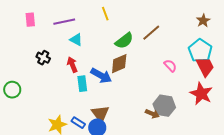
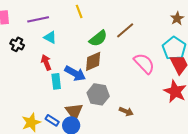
black cross: (43, 58) -> (17, 44), moved
pink semicircle: (170, 66) -> (144, 63), size x1.6
gray hexagon: (164, 106) -> (98, 94), moved

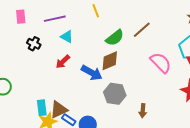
red arrow: (46, 62) -> (63, 62), turned -112
cyan rectangle: (56, 81) -> (42, 108), moved
brown triangle: (74, 111) -> (59, 110), moved, turned 42
brown arrow: (126, 111) -> (143, 111), turned 72

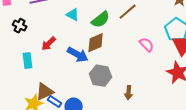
cyan triangle: (67, 37) -> (73, 15), moved
pink semicircle: (161, 63) -> (147, 45), size x0.7
cyan rectangle: (42, 108) -> (28, 61), moved

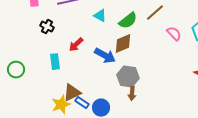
pink semicircle: (147, 45) -> (174, 34), moved
brown arrow: (129, 93) -> (132, 94), moved

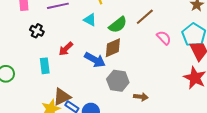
brown arrow: (132, 94) -> (141, 97), moved, turned -88

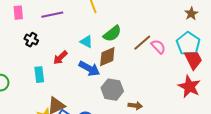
brown line: (145, 17) -> (142, 43), moved
cyan triangle: (90, 20) -> (86, 42), moved

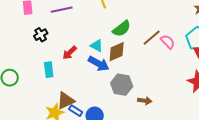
black cross: (31, 40) -> (41, 35), turned 32
cyan triangle: (86, 42) -> (97, 46), moved

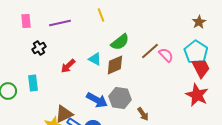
blue arrow: (99, 64) -> (97, 100), moved
cyan rectangle: (49, 70) -> (33, 83), moved
brown arrow: (145, 101) -> (143, 114), turned 48

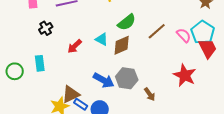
pink semicircle: (166, 55) -> (184, 35), moved
red star: (197, 95) -> (185, 75), moved

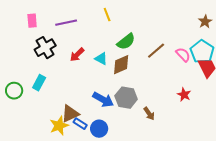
black cross: (46, 28) -> (45, 48), size x1.5
red arrow: (75, 46) -> (77, 55), moved
cyan rectangle: (40, 63) -> (39, 83), turned 35
red star: (185, 75) -> (184, 95), size x0.6

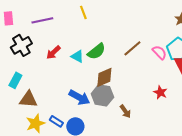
green semicircle: (126, 42) -> (96, 51), moved
brown diamond: (121, 65) -> (104, 77), moved
brown triangle: (70, 114) -> (28, 99), moved, turned 30

